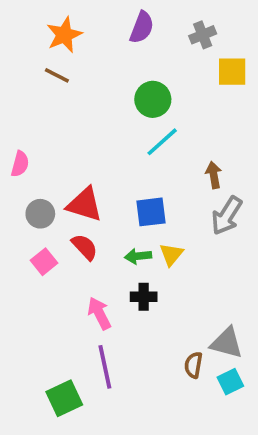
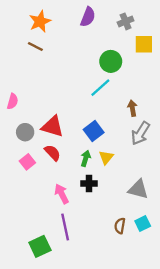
green circle: (153, 99) -> (111, 61), moved
blue square: (151, 212) -> (94, 131), turned -30
green arrow: (138, 256) -> (86, 158), turned 112
gray triangle: (227, 343) -> (138, 189), moved
cyan square: (230, 382) -> (143, 223), moved

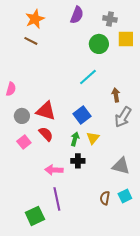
gray cross: (126, 21) -> (110, 19), turned 32
green circle: (111, 61) -> (99, 44), moved
pink arrow: (62, 194) -> (54, 170), turned -60

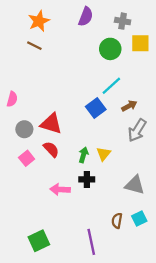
cyan line: (88, 77) -> (111, 86), moved
brown arrow: (116, 95) -> (129, 106), turned 72
blue square: (82, 115) -> (96, 108), moved
purple line: (57, 199) -> (91, 242), moved

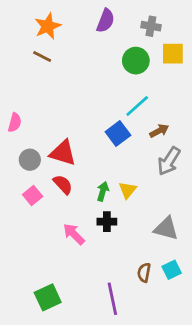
pink arrow: (60, 189) -> (74, 234), turned 42

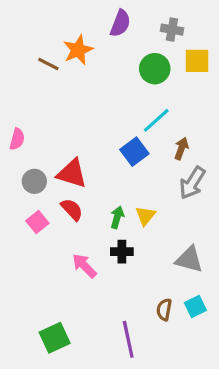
orange star: (48, 26) -> (78, 50), moved
brown arrow: (159, 131) -> (181, 148), turned -42

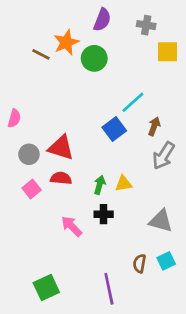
green circle: (155, 69) -> (94, 58), moved
red semicircle: (72, 209) -> (61, 178), turned -42
yellow triangle: (145, 216) -> (124, 184), turned 42

